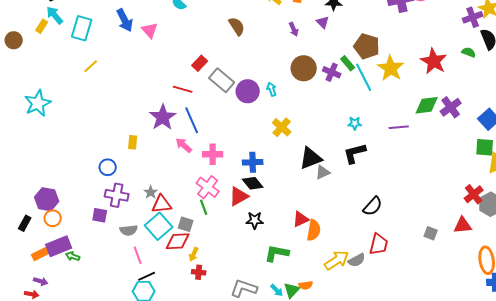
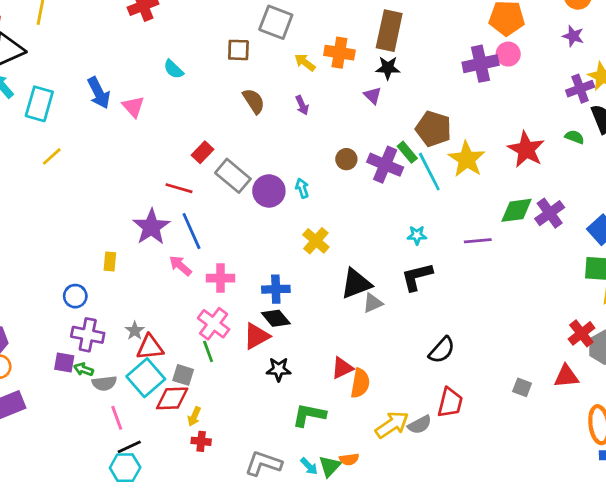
purple arrow: (294, 29) -> (302, 105), moved
brown circle: (304, 68) -> (346, 159), size x0.6
purple cross: (332, 72) -> (385, 165), size x1.4
green arrow: (73, 256) -> (84, 369), moved

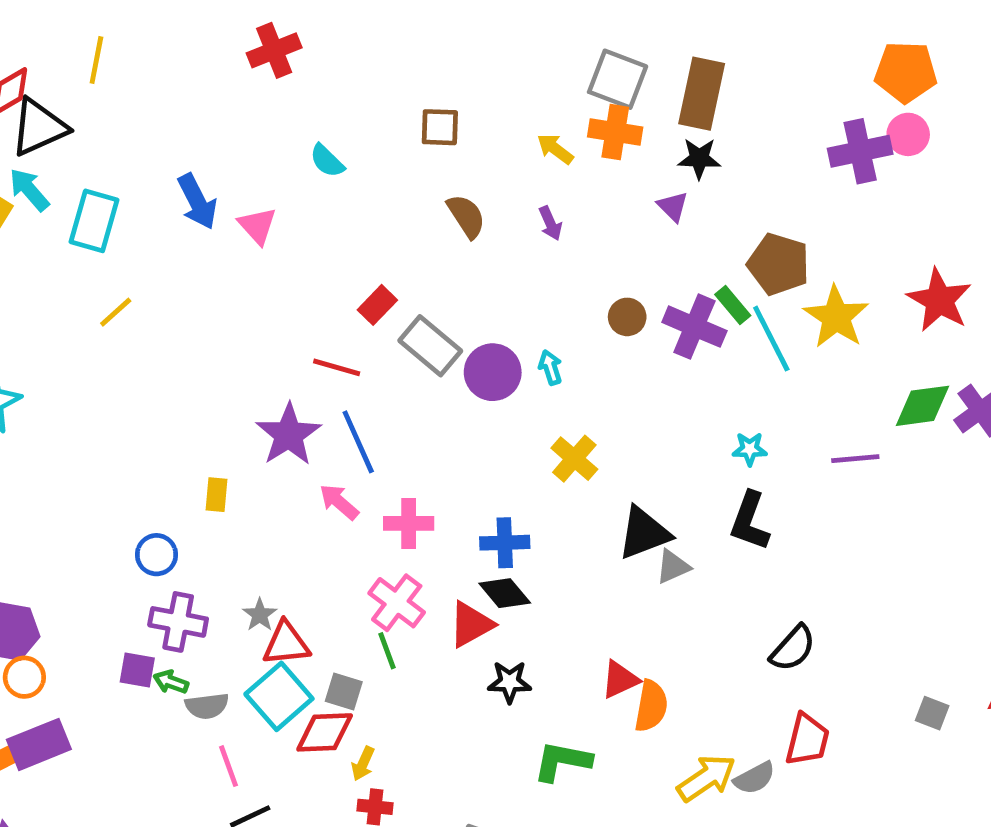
gray square: (276, 22) -> (618, 79), moved
black L-shape: (417, 277) -> (750, 521), turned -56

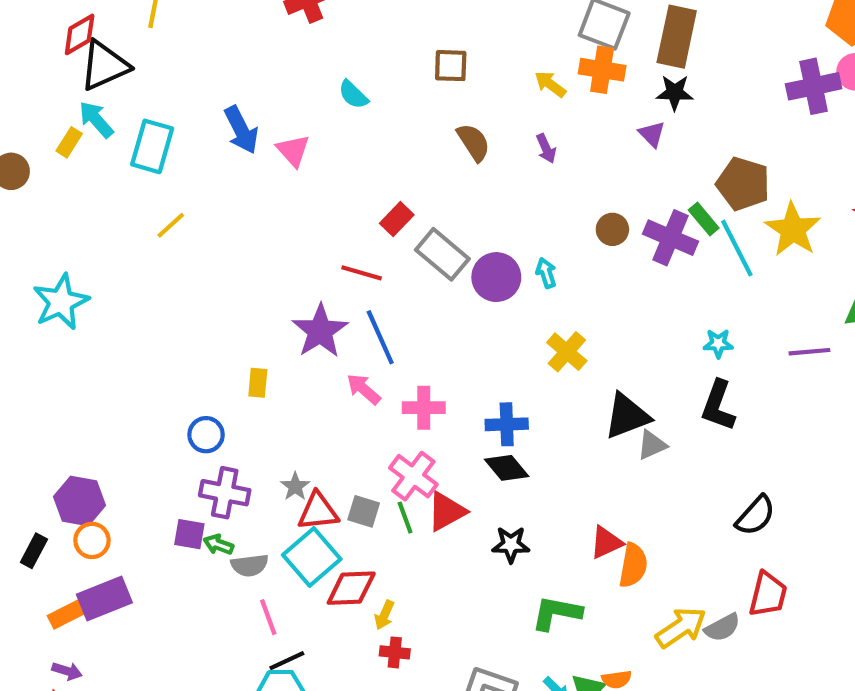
red triangle: (471, 624) -> (447, 511), moved
gray square: (344, 692) -> (364, 511), moved

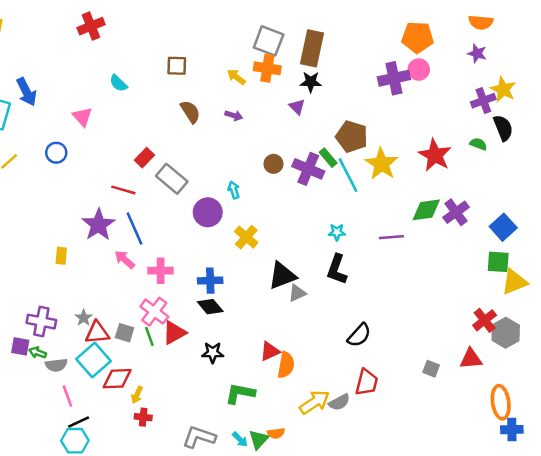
blue arrow: (241, 130) -> (26, 92), moved
purple arrow: (546, 149) -> (234, 115), turned -49
purple circle: (496, 277) -> (208, 212), moved
blue circle: (206, 435) -> (56, 153), moved

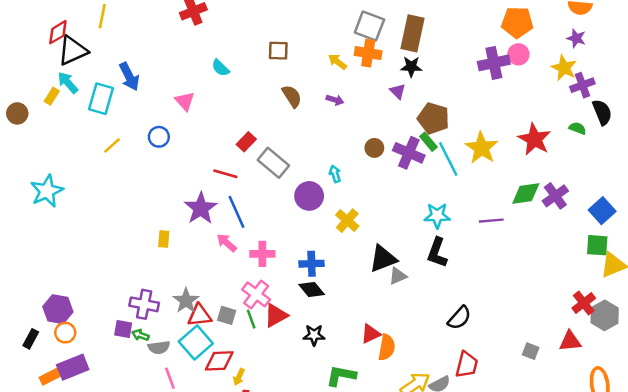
yellow star: (503, 89) -> (564, 68), moved
brown pentagon: (352, 137) -> (433, 118), moved
cyan star: (337, 232) -> (437, 216), size x1.5
gray star: (84, 318) -> (186, 301), size x1.5

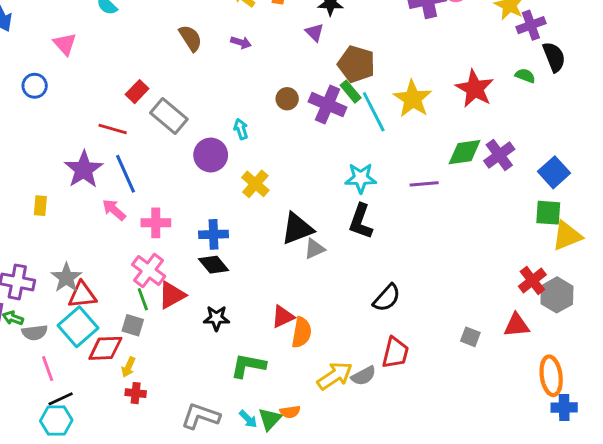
gray square: (227, 315) -> (133, 325), moved

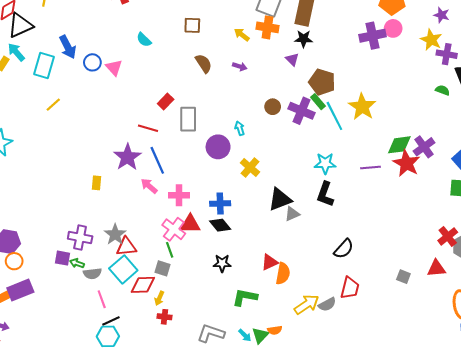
purple cross: (531, 25) -> (447, 54), turned 30
blue circle: (35, 86) -> (92, 62), moved
red star: (475, 89) -> (407, 163), moved
gray rectangle: (169, 116) -> (188, 119), turned 50
red triangle: (172, 295) -> (190, 224), moved, turned 30

